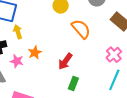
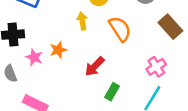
yellow arrow: (18, 32) -> (82, 21), moved
green rectangle: (73, 84) -> (112, 92), moved

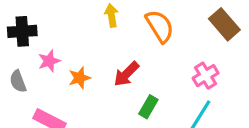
orange star: (58, 50) -> (79, 78), moved
pink star: (34, 57) -> (49, 61), turned 30

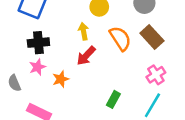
brown rectangle: (224, 24) -> (152, 37), moved
black cross: (22, 31) -> (38, 43), moved
red arrow: (126, 74) -> (86, 56), moved

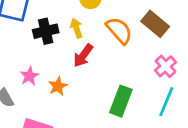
black cross: (38, 43) -> (46, 31), moved
green rectangle: (113, 99) -> (121, 101), size x1.5

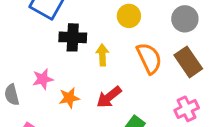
yellow arrow: (76, 28) -> (102, 55), moved
red arrow: (83, 56) -> (109, 97), moved

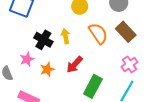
black cross: (73, 37) -> (43, 40), moved, turned 36

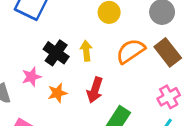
orange semicircle: (98, 33) -> (131, 51), turned -95
red arrow: (75, 65) -> (95, 90), turned -30

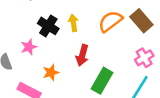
orange star: (57, 93) -> (51, 72), moved

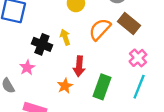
orange star: (51, 72) -> (65, 86), moved

